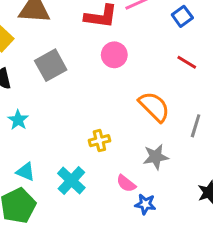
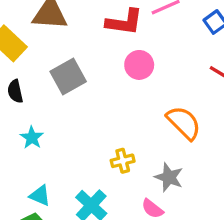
gray star: (156, 157) -> (169, 177), moved, turned 30

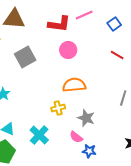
orange semicircle: (184, 123) -> (74, 85), moved, turned -50

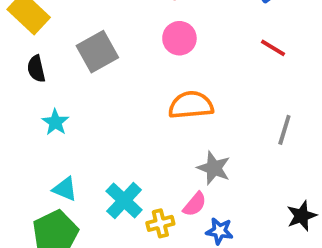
yellow cross: (58, 108) -> (160, 223), moved
pink semicircle: (76, 137) -> (195, 204), turned -88

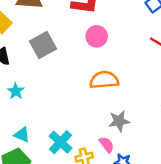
gray star: (214, 168) -> (119, 121), turned -30
pink semicircle: (195, 204) -> (107, 145), turned -77

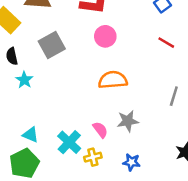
cyan star: (16, 91) -> (24, 80), moved
pink semicircle: (107, 145) -> (100, 130), moved

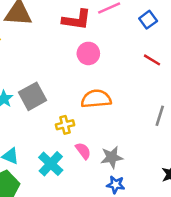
gray square: (52, 45) -> (33, 96), moved
gray star: (128, 121) -> (112, 157), moved
yellow cross: (93, 157) -> (65, 125), moved

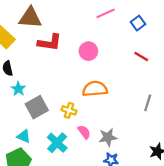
red L-shape: (77, 20) -> (50, 42), moved
gray square: (33, 96) -> (37, 107), moved
yellow cross: (65, 125) -> (69, 110), turned 32

